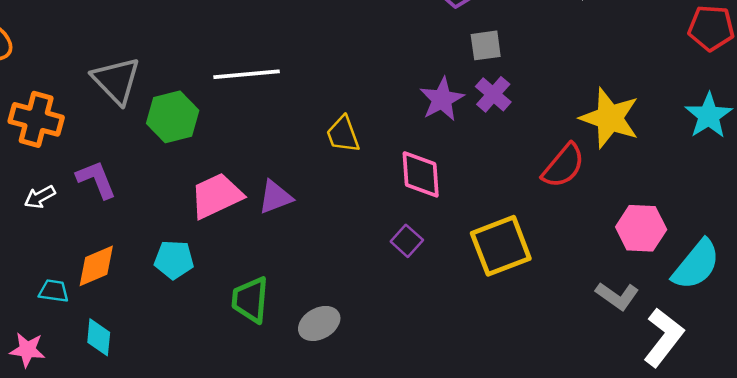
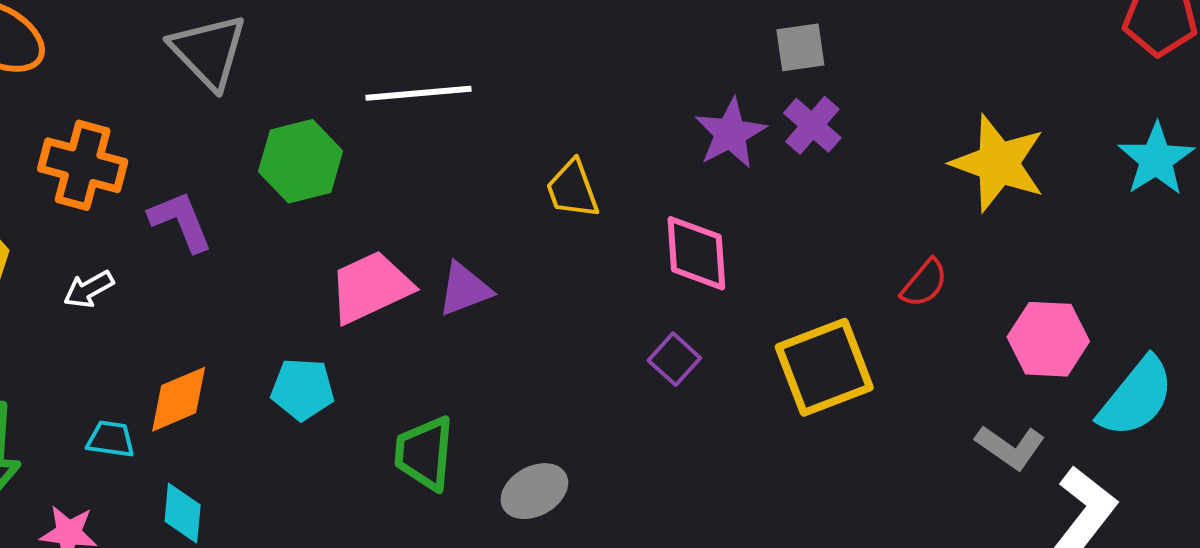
gray triangle: (116, 81) -> (209, 51), moved
red semicircle: (563, 166) -> (924, 283), moved, size x0.7
purple L-shape: (96, 179) -> (181, 221), moved

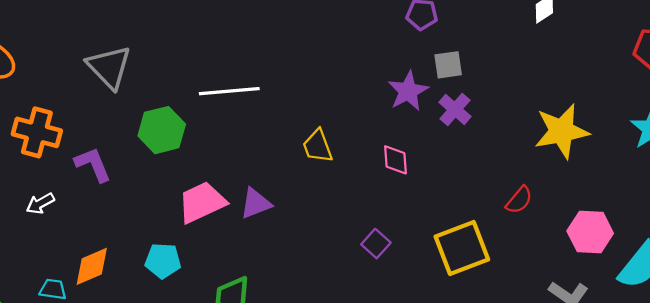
purple star: (730, 133) -> (408, 91), moved
yellow star: (998, 163) -> (562, 131), turned -30
pink diamond: (696, 253) -> (395, 160), moved, size x0.7

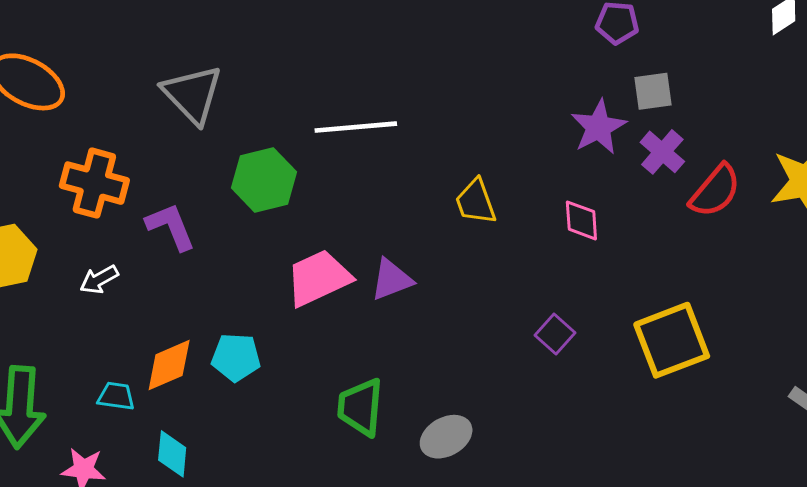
red semicircle: (519, 200) -> (715, 191), moved, size x1.4
cyan pentagon: (163, 261) -> (236, 357), moved

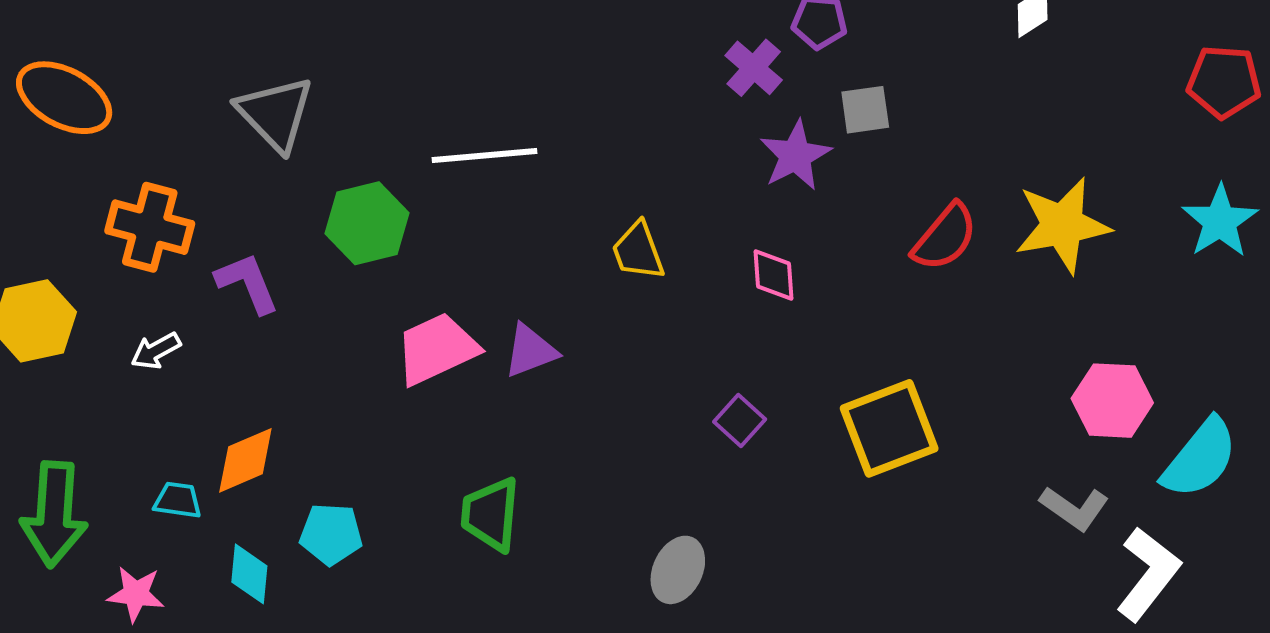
purple cross: (662, 152) -> (754, 68), moved
cyan pentagon: (236, 357) -> (331, 534), moved
gray ellipse: (446, 437) -> (678, 570), moved, turned -36

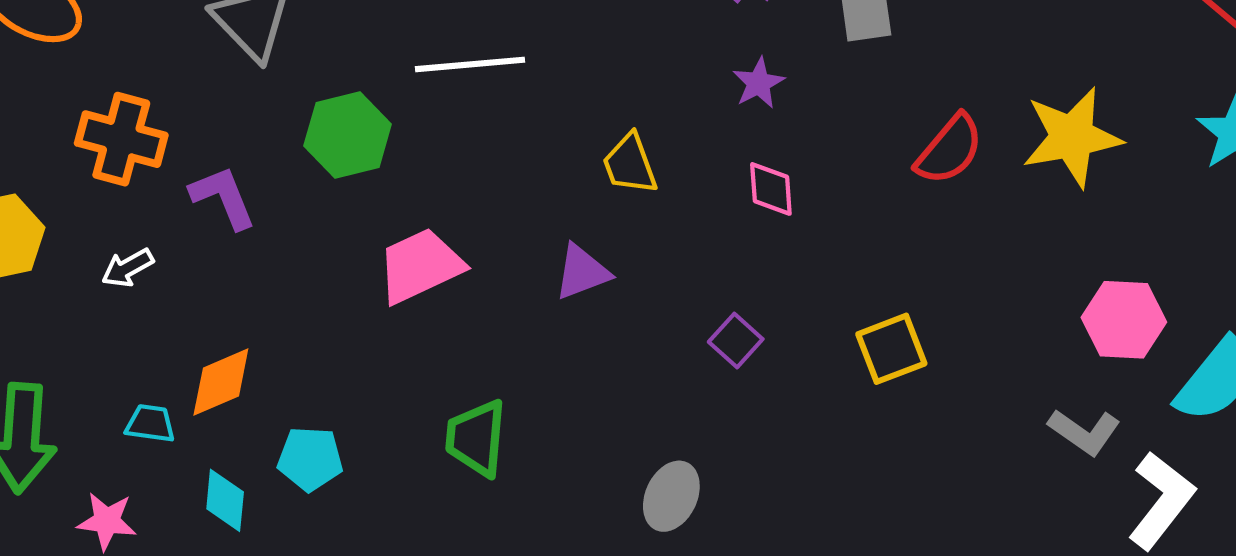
purple star: (795, 155) -> (759, 83), moved, size x0.7
purple triangle: (530, 351) -> (582, 272), moved
yellow square: (889, 428) -> (891, 349), size x0.7

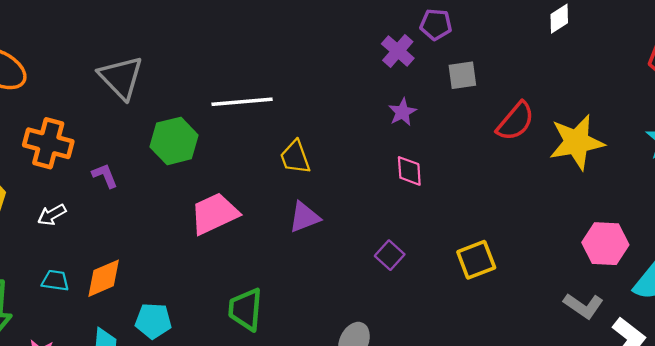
red semicircle: (949, 150) -> (515, 121), moved
yellow trapezoid: (630, 164) -> (295, 157), moved
purple L-shape: (223, 197) -> (105, 176), size x0.7
cyan trapezoid: (150, 424) -> (55, 281), moved

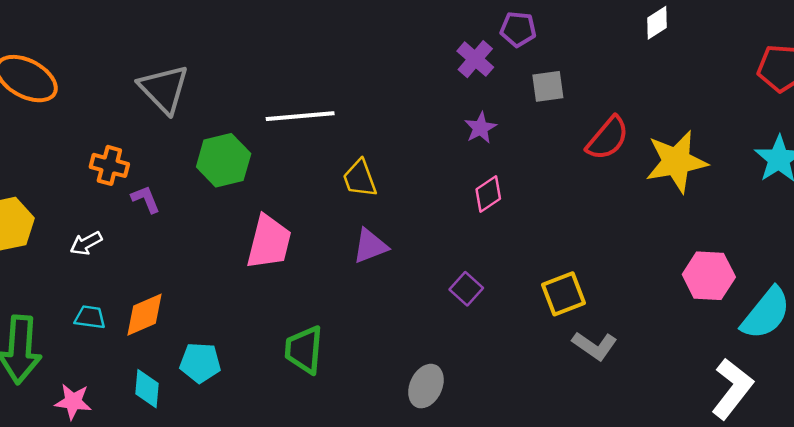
orange cross: (48, 143) -> (109, 165), moved, size x0.7
pink diamond: (409, 171) -> (488, 194), turned 60
pink trapezoid: (214, 214) -> (269, 242), turned 129
gray L-shape: (583, 306) -> (595, 346), moved

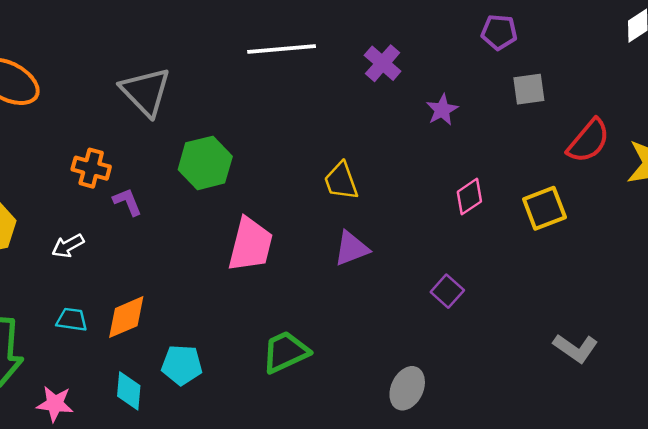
purple cross: (475, 59) -> (383, 63), moved
white line: (300, 116) -> (282, 49), moved
purple star: (480, 128) -> (442, 110), moved
yellow square: (563, 294) -> (544, 208), moved
green trapezoid: (304, 350) -> (285, 352), turned 60

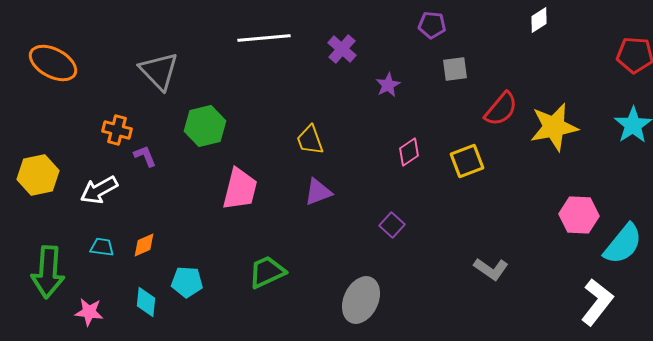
white arrow: (68, 246) -> (99, 190), size x1.5
orange diamond: (126, 317) -> (144, 245), size x0.7
gray ellipse: (407, 388) -> (361, 300), size x1.4

